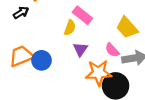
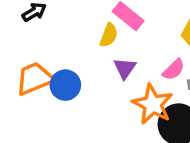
pink semicircle: (112, 50) -> (174, 70), turned -91
orange star: (99, 73) -> (153, 104), turned 30

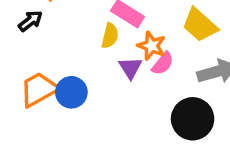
pink semicircle: (174, 70) -> (163, 64), moved
orange star: (153, 104) -> (152, 46), moved, size x0.7

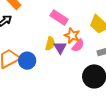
yellow semicircle: (110, 36) -> (50, 44), moved

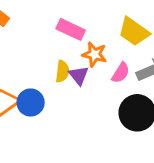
pink semicircle: (78, 46) -> (121, 73), moved

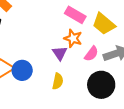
pink rectangle: (71, 29) -> (75, 15), moved
yellow semicircle: (62, 71) -> (58, 81), moved

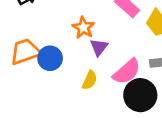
orange star: (73, 38) -> (83, 28), moved
pink semicircle: (91, 54) -> (127, 72), moved, size x1.5

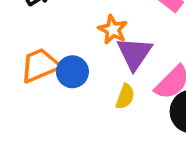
purple triangle: (99, 47) -> (134, 53), size x1.5

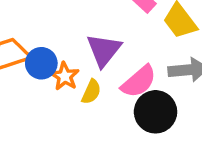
orange star: (113, 30) -> (65, 76), moved

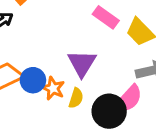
pink semicircle: (139, 82) -> (129, 99), moved
black circle: (156, 112) -> (109, 111), moved

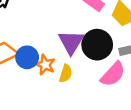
black circle: (109, 111) -> (97, 45), moved

